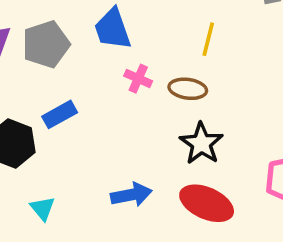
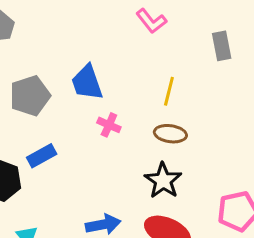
brown ellipse: (188, 89) -> (170, 134), moved

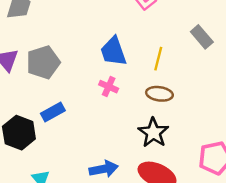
gray rectangle: (222, 46) -> (202, 37), moved, turned -30
blue trapezoid: (87, 82) -> (113, 51), moved

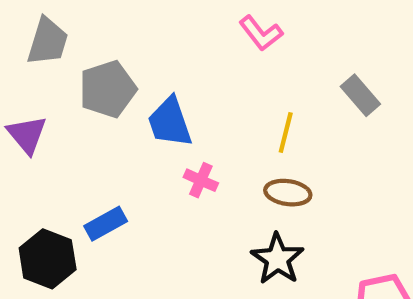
blue trapezoid: (113, 51) -> (170, 122), moved
gray pentagon: (43, 62) -> (108, 89), moved

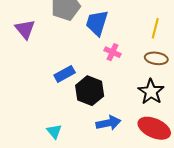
blue trapezoid: (170, 122) -> (97, 23), turned 36
black hexagon: (48, 259) -> (90, 91), moved

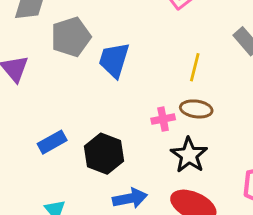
pink cross: (113, 52) -> (163, 119), moved, turned -35
blue rectangle: (65, 74) -> (52, 142), moved

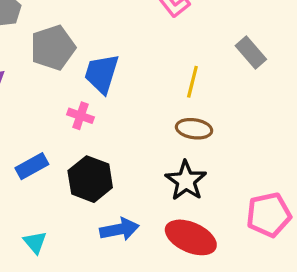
pink cross: (163, 119) -> (80, 116), moved, turned 30

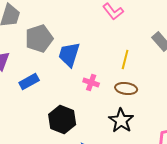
pink cross: (80, 116) -> (91, 82), moved
blue rectangle: (32, 166) -> (29, 82), moved

